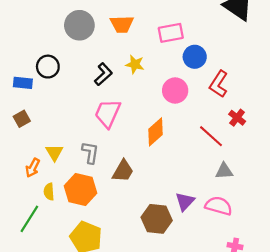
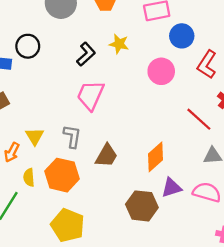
orange diamond: (156, 132) -> (156, 157), moved
purple triangle: (185, 201) -> (171, 188), turned 30

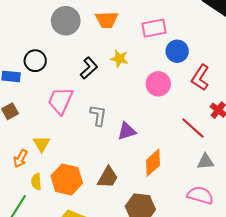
pink trapezoid: (90, 95) -> (60, 101), moved
gray L-shape: (72, 136) -> (98, 115), moved
brown trapezoid: (106, 156) -> (108, 177), moved
purple triangle: (171, 188) -> (127, 131), moved

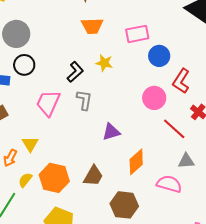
gray circle: (66, 21) -> (16, 34), moved
pink circle: (158, 84) -> (154, 98), moved
gray L-shape: (98, 115) -> (84, 100), moved
yellow semicircle: (36, 182) -> (25, 180), turned 42
pink semicircle: (200, 195) -> (169, 184), moved

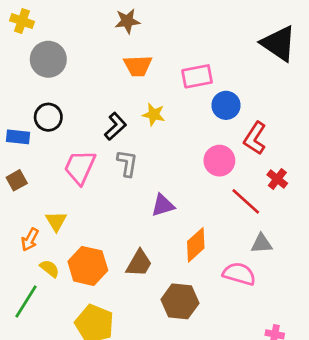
gray circle: (16, 34) -> (48, 59), moved
yellow semicircle: (25, 180) -> (50, 269), turned 91

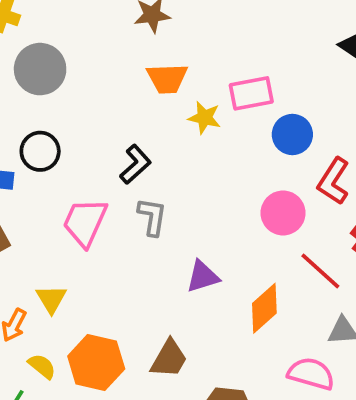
yellow star: (154, 115) -> (205, 118), moved
orange diamond: (196, 245) -> (264, 308), moved

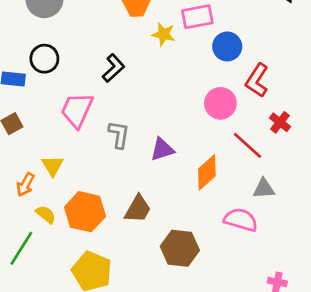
gray L-shape: (152, 217) -> (119, 134), moved

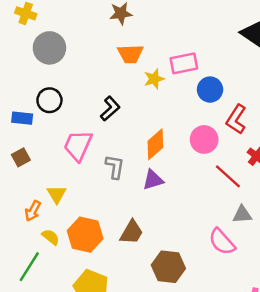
yellow star: (164, 34) -> (154, 79), turned -30
orange diamond: (207, 172) -> (155, 144), moved
pink semicircle: (241, 220) -> (222, 242), turned -148

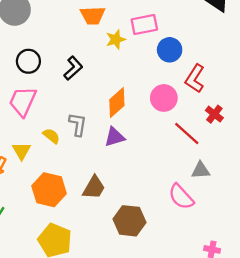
black circle: (49, 100) -> (28, 61), moved
pink trapezoid: (78, 145) -> (23, 101), moved
yellow semicircle: (51, 237) -> (51, 136), moved

